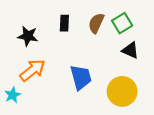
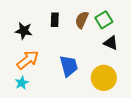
cyan star: (13, 95) -> (22, 83), moved

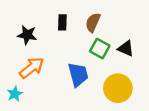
green square: (104, 20) -> (100, 48), moved, turned -30
cyan star: (22, 83) -> (15, 94), moved

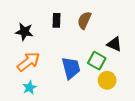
green square: (100, 48) -> (97, 61), moved
yellow circle: (118, 88) -> (107, 80), size x0.7
cyan star: (15, 94) -> (30, 88), moved

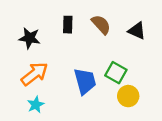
brown semicircle: (84, 20) -> (101, 25), turned 114
black triangle: (114, 44) -> (137, 31), moved

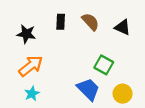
blue trapezoid: (85, 81) -> (88, 89), moved, turned -30
yellow circle: (128, 96) -> (123, 94), moved

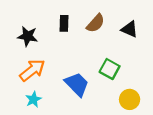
brown semicircle: (90, 22) -> (96, 23), turned 84
blue trapezoid: (88, 89) -> (77, 84), moved

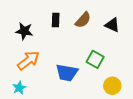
blue trapezoid: (77, 84) -> (67, 73), turned 145
cyan star: (33, 99) -> (19, 88), moved

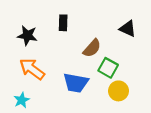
brown semicircle: (83, 20) -> (92, 48), moved
orange arrow: (28, 60) -> (32, 69), turned -105
yellow circle: (112, 86) -> (118, 91), moved

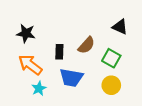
black rectangle: (63, 23) -> (59, 52), moved
green square: (108, 68) -> (111, 58), moved
cyan star: (22, 100) -> (39, 88), moved

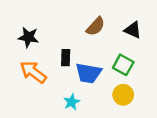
brown semicircle: (86, 45) -> (96, 26), moved
blue trapezoid: (71, 78) -> (88, 73), moved
cyan star: (39, 88) -> (72, 102), moved

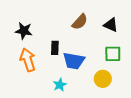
green square: (123, 65) -> (113, 54), moved, turned -30
orange arrow: (33, 72) -> (28, 60), turned 35

